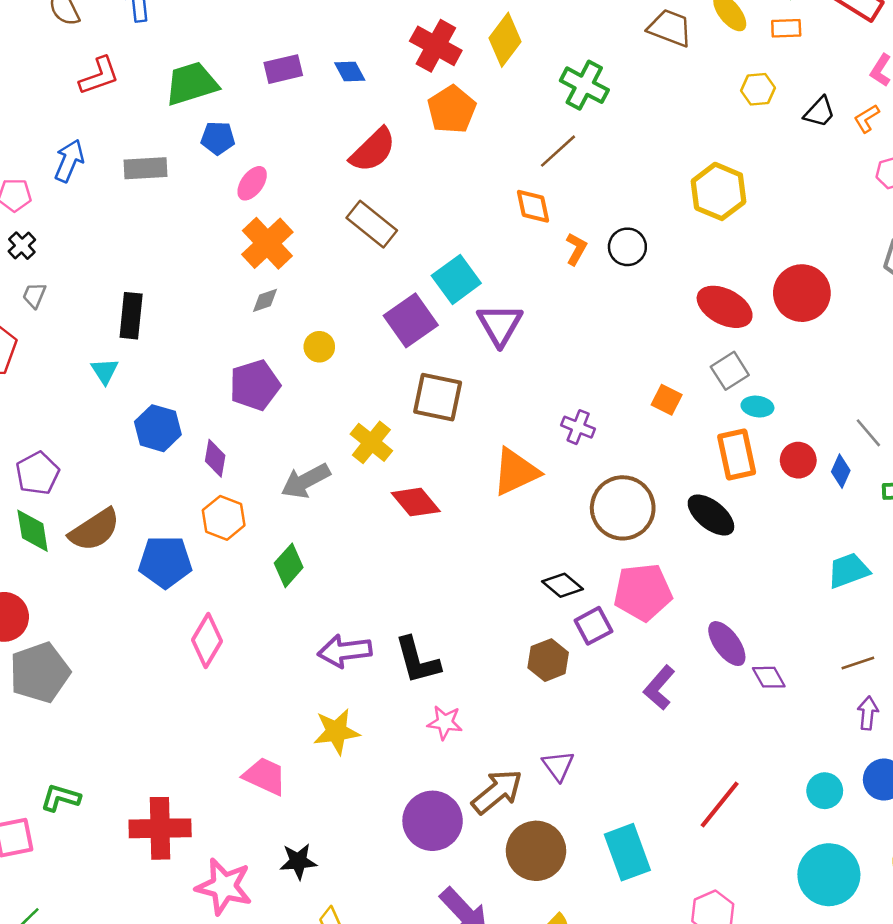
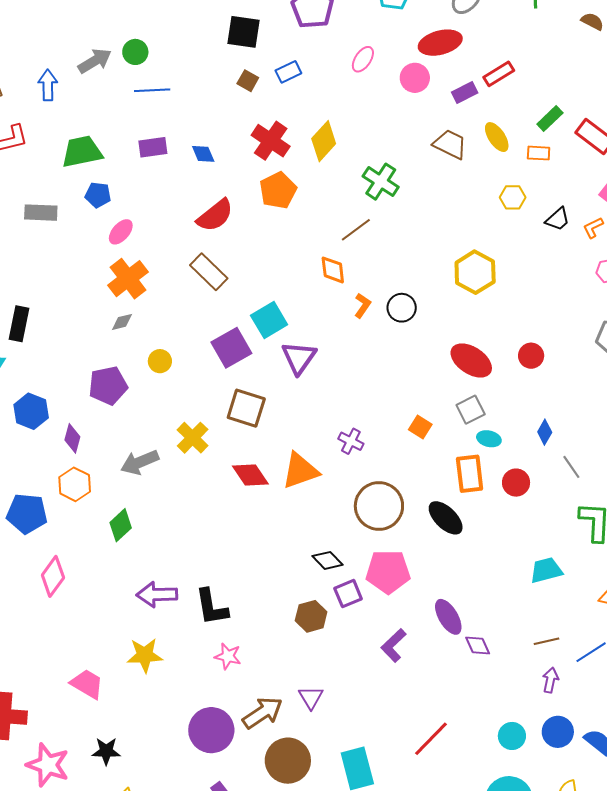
red circle: (802, 293) -> (531, 356), size x0.6
blue diamond: (841, 471) -> (545, 432), moved
red diamond: (416, 502) -> (250, 475), moved

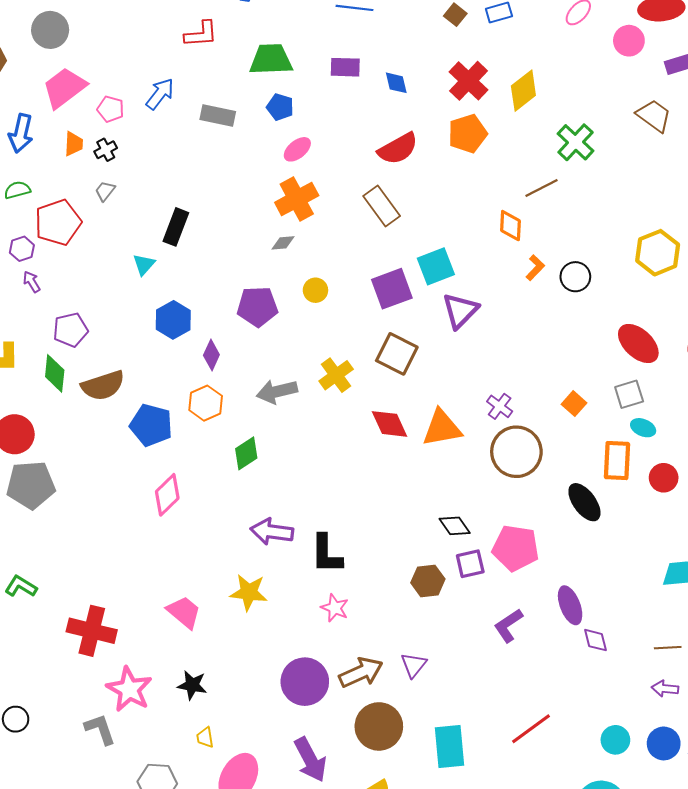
brown circle: (379, 506) -> (516, 452), moved
purple arrow: (550, 680) -> (665, 689), turned -105

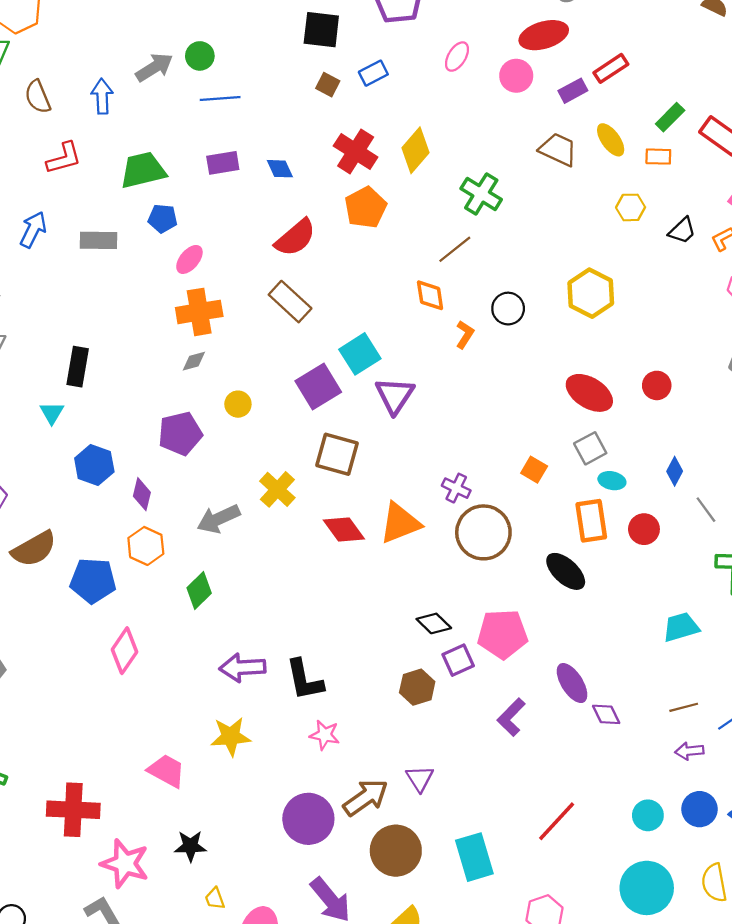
orange cross: (297, 199) -> (199, 312), turned 30
black circle: (575, 277) -> (508, 309), moved

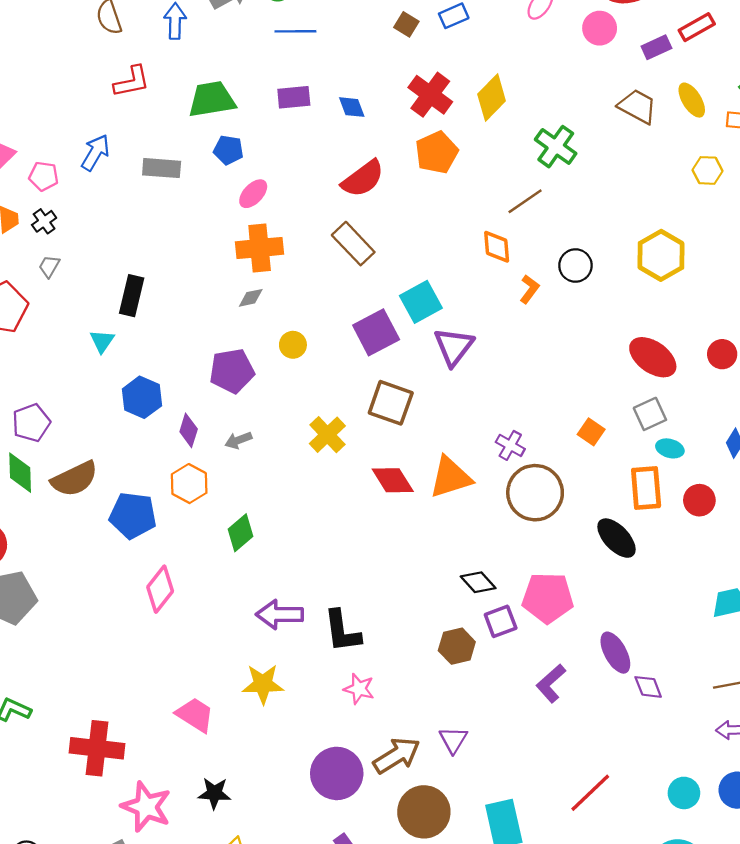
gray arrow: (218, 519) -> (238, 440), moved, size x0.6

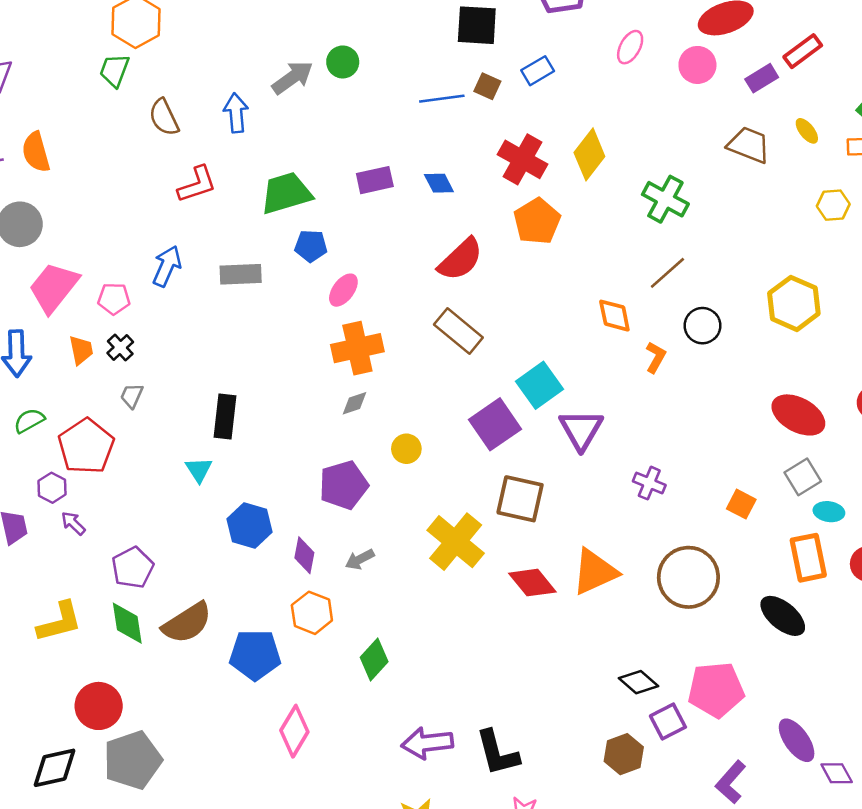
blue line: (295, 31) -> (442, 99), moved
yellow ellipse: (692, 100) -> (807, 131), size x0.7
brown line: (525, 201) -> (667, 273), moved
yellow cross: (327, 435) -> (456, 542), size x1.4
purple cross: (510, 445) -> (649, 483), moved

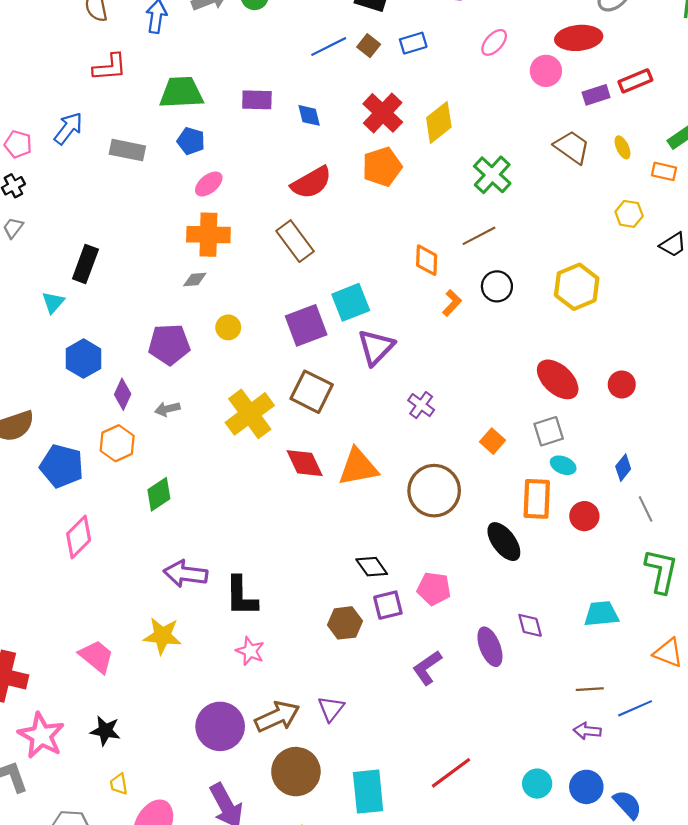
blue line: (442, 99) -> (329, 47), turned -33
pink pentagon: (716, 690) -> (434, 589), size x0.7
purple diamond: (837, 773) -> (530, 625), moved

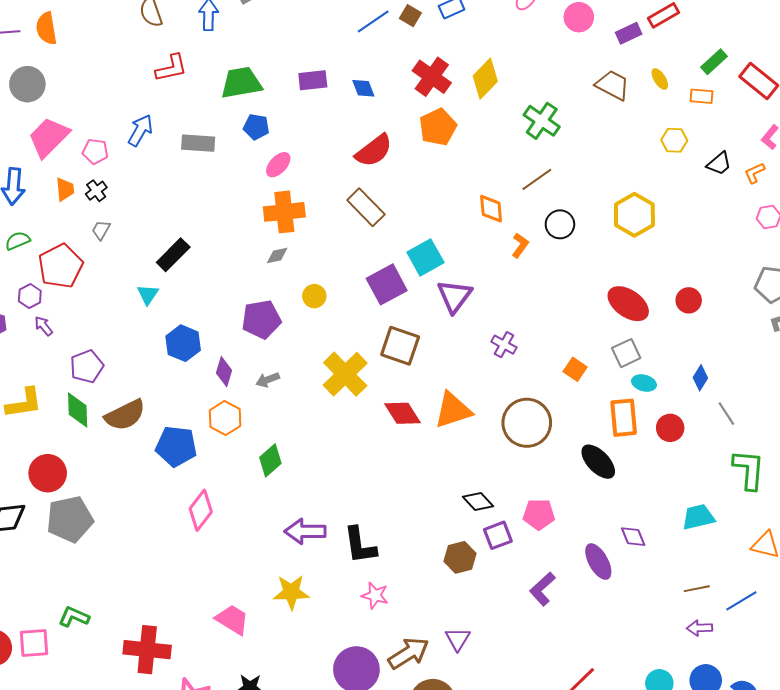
black rectangle: (85, 264) -> (173, 255), turned 32

